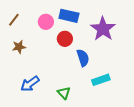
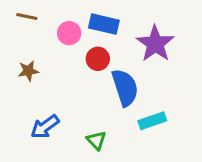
brown line: (14, 20) -> (27, 16), moved, turned 64
blue semicircle: (83, 58) -> (125, 88), size x1.4

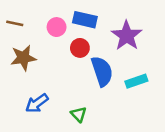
brown line: (27, 16) -> (15, 23), moved
brown star: (28, 71) -> (23, 58), size x1.5
cyan rectangle: (152, 121) -> (136, 81), moved

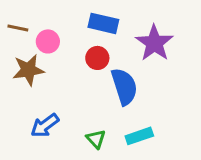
pink circle: (57, 27) -> (48, 41), moved
cyan rectangle: (136, 81) -> (139, 136), moved

